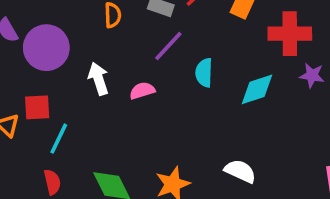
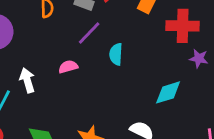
white arrow: (98, 79) -> (27, 80), moved
cyan diamond: (257, 89) -> (168, 92), moved

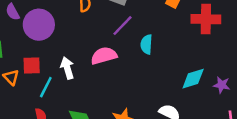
purple star: (199, 58) -> (222, 85), moved
pink semicircle: (68, 67) -> (104, 56), size x1.5

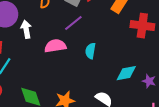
cyan semicircle: (146, 44) -> (90, 51), moved
white arrow: (67, 68) -> (26, 29), moved

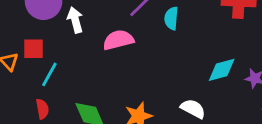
cyan semicircle: (90, 51) -> (171, 18), moved

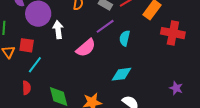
pink semicircle: (118, 40) -> (86, 48), turned 145
cyan diamond: (222, 70) -> (121, 74), moved

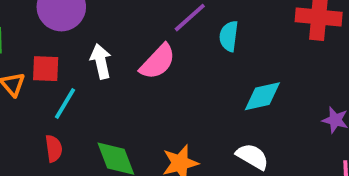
white arrow: (58, 30) -> (101, 61), moved
cyan diamond: (121, 74) -> (262, 96), moved

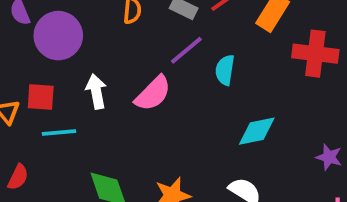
cyan line: (65, 103) -> (59, 133), turned 52
red semicircle: (54, 149) -> (18, 177), moved, turned 32

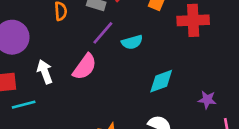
cyan semicircle: (225, 70) -> (132, 42), turned -105
purple star: (329, 157) -> (207, 100), moved

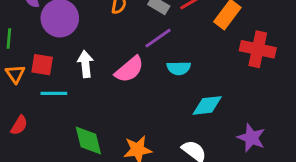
cyan semicircle: (132, 42) -> (179, 68), moved
purple star: (207, 100) -> (251, 138), size x1.4

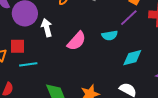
purple line: (158, 38) -> (129, 18), moved
white arrow: (85, 64) -> (47, 28), moved

